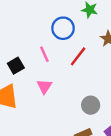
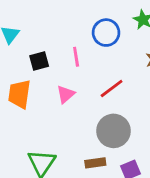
red line: (78, 56) -> (112, 89), moved
gray circle: (91, 105) -> (113, 131), size x1.5

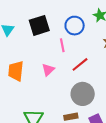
pink line: (76, 57) -> (62, 45), moved
black square: (39, 61) -> (39, 25), moved, size x1.5

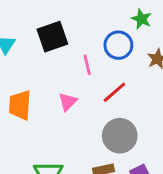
blue circle: (75, 26) -> (118, 45), moved

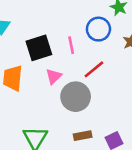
black square: (52, 37) -> (39, 48), moved
gray circle: (120, 136) -> (76, 97), moved

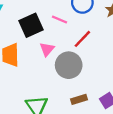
pink line: (71, 45) -> (60, 20), turned -49

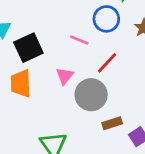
black square: (31, 25) -> (28, 48), moved
brown rectangle: (79, 99) -> (112, 123), moved

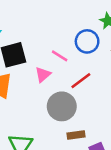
pink triangle: (65, 76) -> (43, 75), moved

